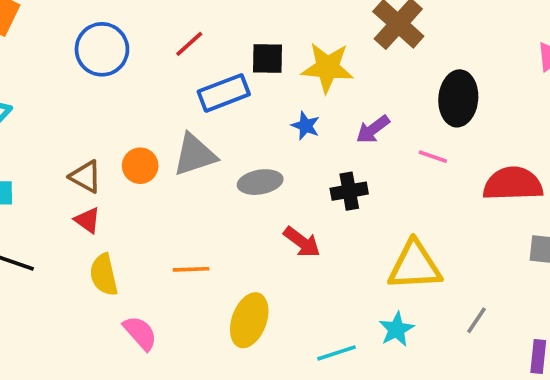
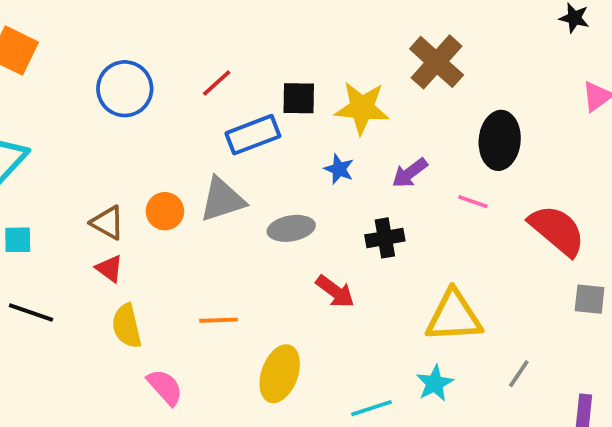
red semicircle: (513, 184) -> (557, 230), turned 42

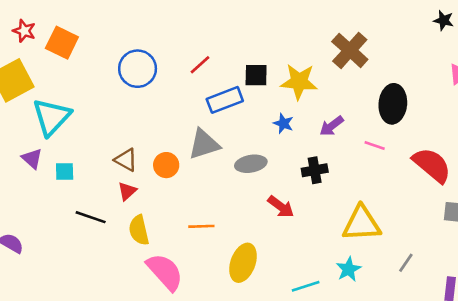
orange circle: (165, 211) -> (166, 165), moved
red triangle: (109, 269) -> (127, 191), turned 42
black line: (31, 313) -> (91, 217), moved
pink semicircle: (165, 387) -> (165, 272), size x1.5

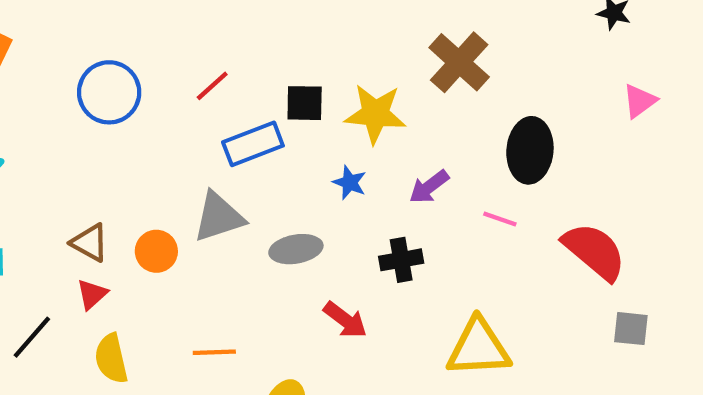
black line: (91, 217) -> (32, 337), turned -68

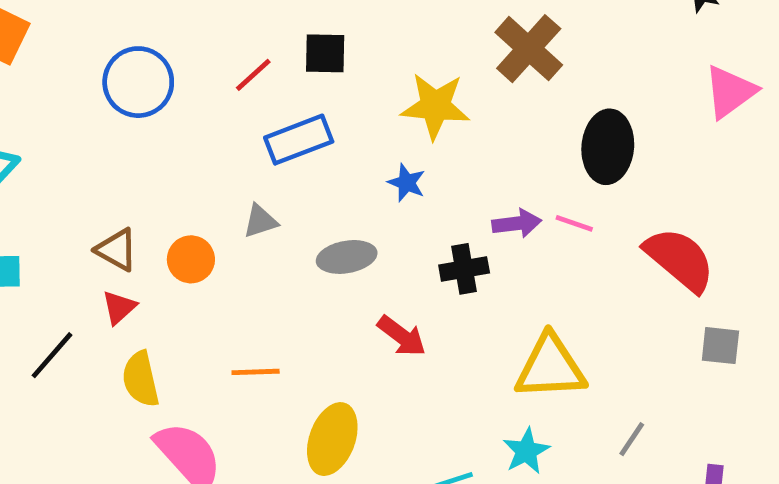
pink triangle: (639, 101) -> (730, 92), size x1.4
black square: (305, 103) -> (325, 53), moved
purple arrow: (429, 187) -> (517, 223), moved, turned -150
gray triangle: (219, 217) -> (260, 221), size x0.6

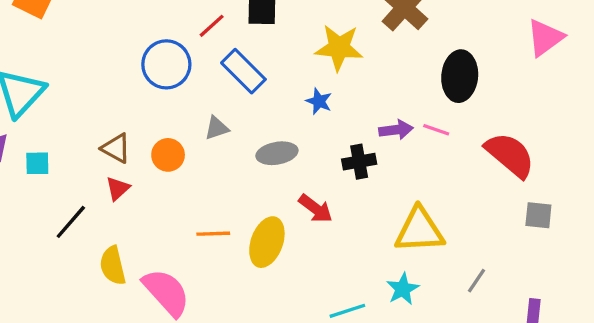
blue circle: (138, 82) -> (166, 64), moved
blue rectangle: (299, 140) -> (243, 71), turned 66
yellow semicircle: (141, 379) -> (113, 266), moved
yellow ellipse: (332, 439) -> (267, 242), moved

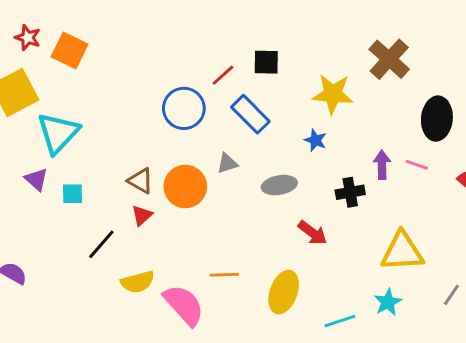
purple arrow: (396, 130) -> (382, 165), turned -84
orange circle: (168, 155) -> (185, 186), size x1.5
orange line: (213, 234) -> (224, 275), moved
yellow ellipse: (267, 242) -> (284, 292), moved
yellow semicircle: (113, 266) -> (138, 282), turned -92

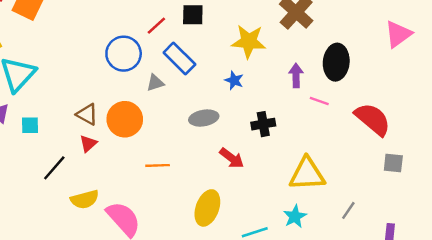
gray triangle: (227, 163) -> (155, 83), moved
purple arrow: (382, 165) -> (296, 75), moved
orange line: (224, 275) -> (158, 165), moved

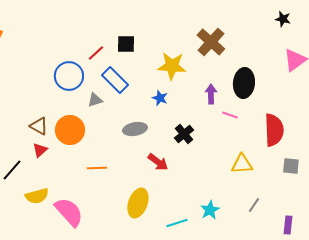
red semicircle: (373, 119) -> (274, 130), turned 48
black cross: (263, 124) -> (184, 134), turned -30
yellow triangle: (307, 174) -> (242, 164), moved, size x0.7

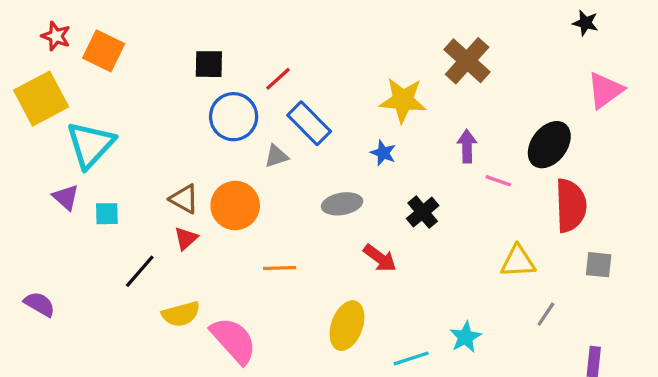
black square: (126, 44) -> (209, 64), moved
black ellipse: (244, 83) -> (549, 145), moved, turned 32
gray line: (254, 205) -> (546, 314), moved

